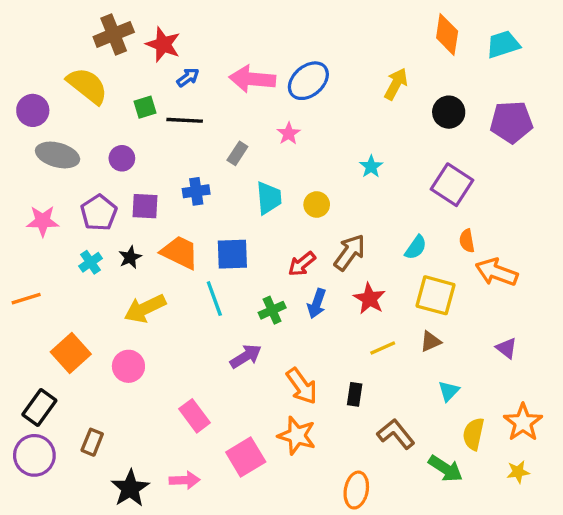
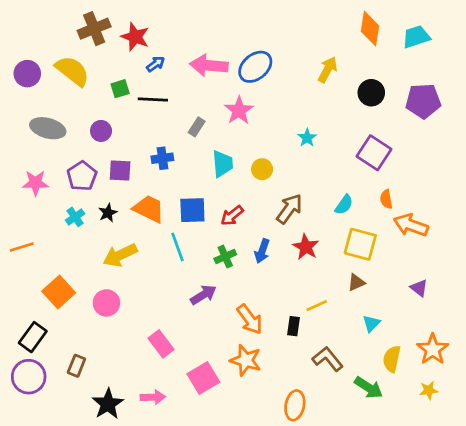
purple circle: (33, 110) -> (27, 74), moved
pink star: (289, 134) -> (239, 110), size x1.5
red arrow: (302, 264) -> (232, 216), moved
yellow line: (383, 348) -> (317, 306), moved

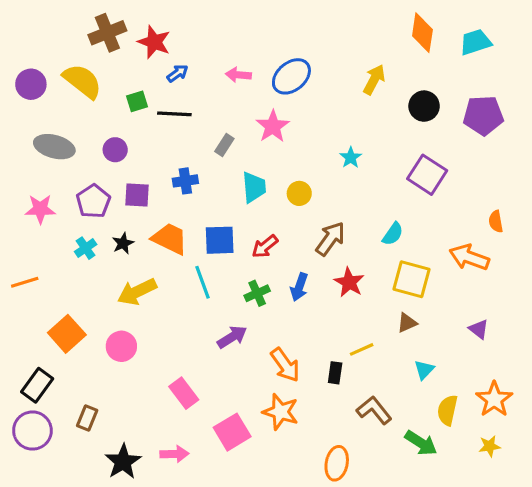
pink arrow: (209, 65) -> (238, 75), size x0.6
orange semicircle: (386, 199) -> (496, 221), moved

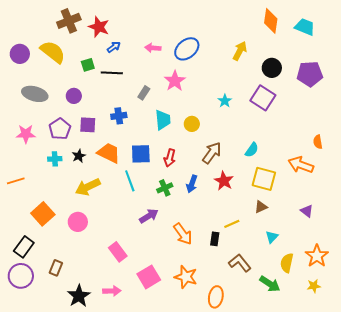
cyan trapezoid: (476, 42) -> (305, 27), turned 40
purple square: (427, 175) -> (263, 98), moved
red arrow: (265, 246) -> (170, 158), turned -36
cyan cross: (86, 248) -> (55, 159), turned 32
orange star: (281, 412) -> (186, 277), moved

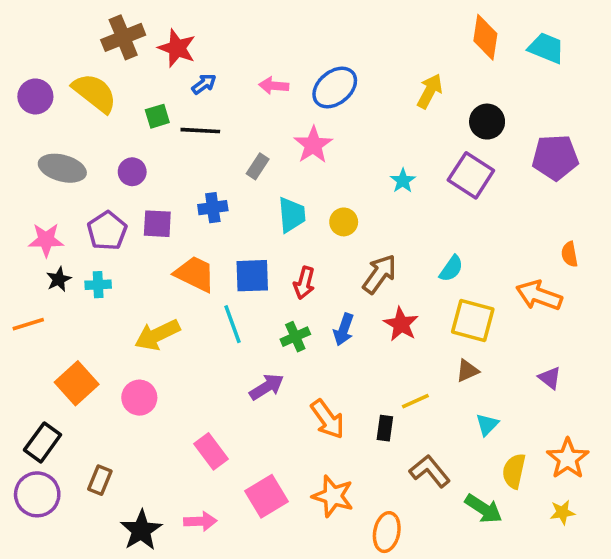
purple pentagon: (310, 74) -> (555, 157), moved
black star: (79, 156) -> (59, 279), moved

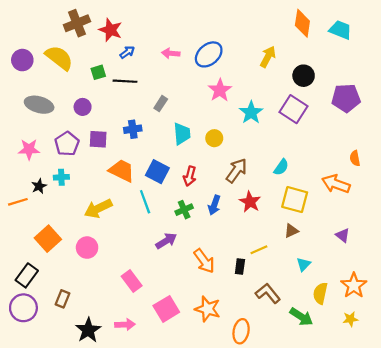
pink star: (313, 145) -> (220, 90), moved
cyan star: (403, 181) -> (251, 112), size x1.5
blue square: (252, 276) -> (157, 172), turned 30
black star: (59, 279) -> (39, 186), moved

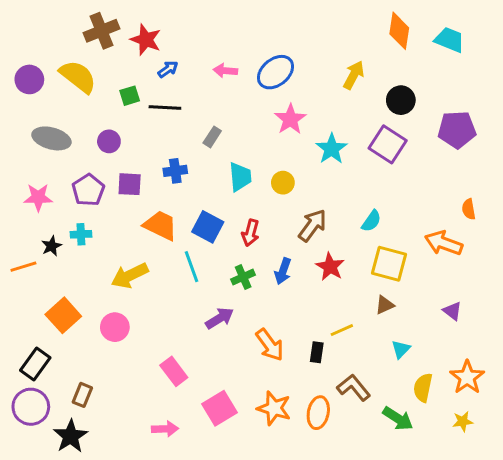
black star: (88, 330) -> (71, 436), moved
orange ellipse: (241, 331) -> (318, 413), moved

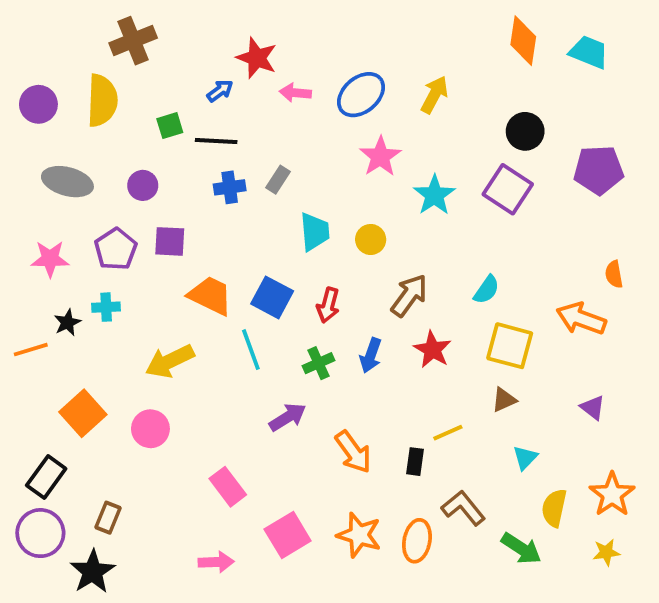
red star: (146, 40) -> (257, 58), moved
yellow arrow: (354, 75) -> (434, 95), moved
yellow semicircle: (78, 77) -> (102, 100), turned 54
blue cross: (175, 171) -> (230, 187), moved

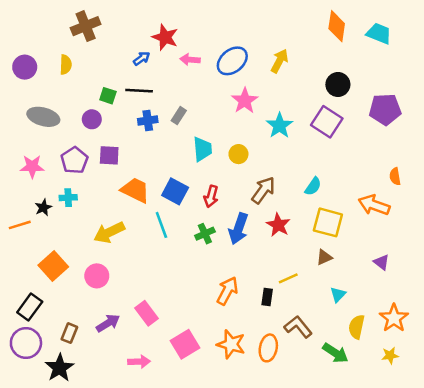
yellow semicircle: (102, 100) -> (66, 65), size x0.6
green square: (170, 126) -> (108, 96), moved, turned 35
blue arrow: (371, 355) -> (238, 229), size x1.4
purple arrow: (288, 417) -> (108, 323), moved
orange arrow: (353, 452) -> (227, 291), turned -116

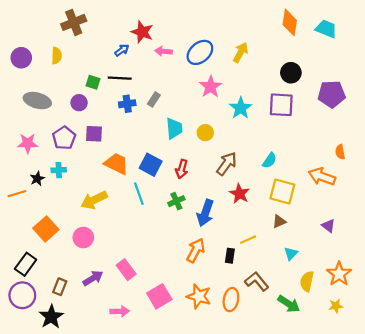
purple square: (327, 122) -> (281, 105), turned -30
blue arrow: (238, 229) -> (205, 213), moved

